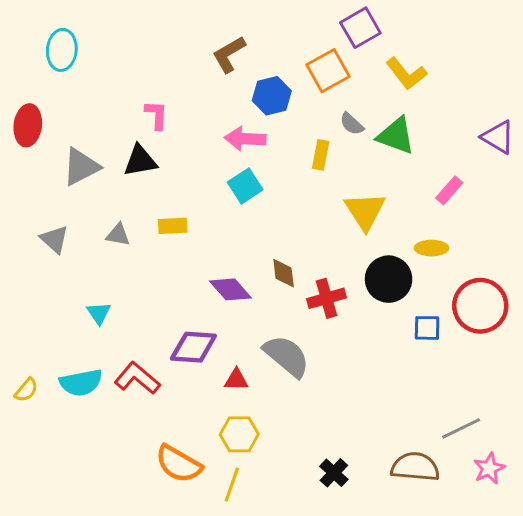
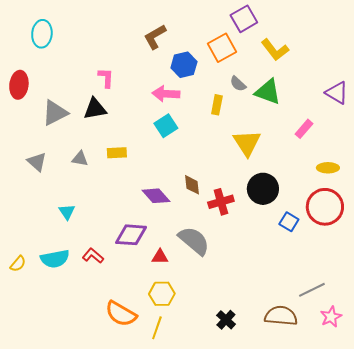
yellow ellipse: (431, 248) -> (328, 168), moved
blue square: (427, 328) -> (289, 222), turned 30
red L-shape: (137, 378) -> (93, 256), size x0.7

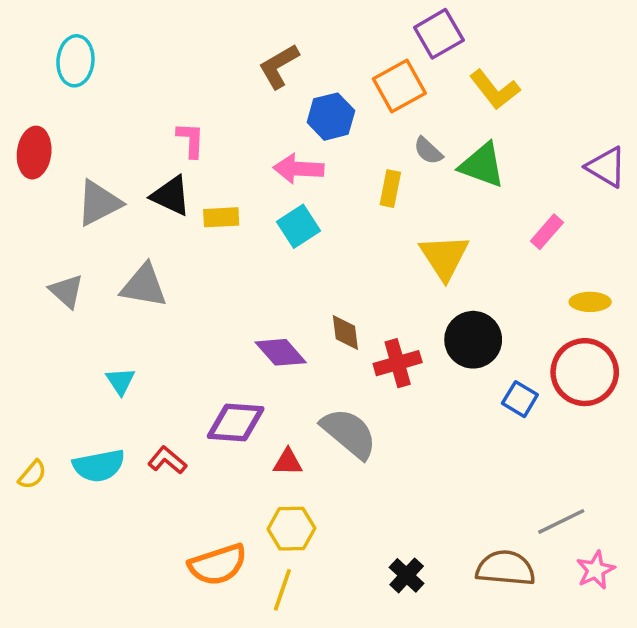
black triangle: (95, 109) -> (171, 196), turned 35
yellow rectangle: (117, 153) -> (221, 217), moved
gray triangle: (80, 159) -> (144, 286), size x1.6
orange semicircle: (121, 314) -> (218, 565), turned -48

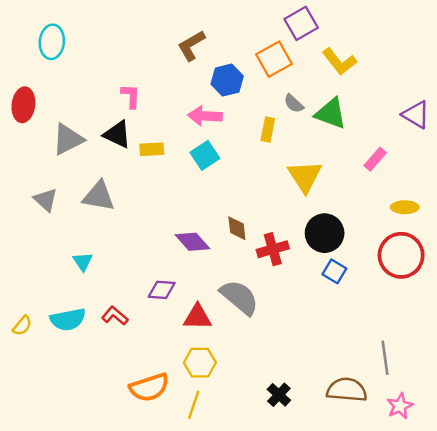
blue square: (520, 399) -> (334, 271), moved
purple diamond: (236, 422) -> (162, 290), size x0.7
red triangle: (288, 462) -> (197, 317), size x1.4
gray line: (561, 521) -> (385, 358), turned -72
pink star: (595, 570) -> (400, 406), moved

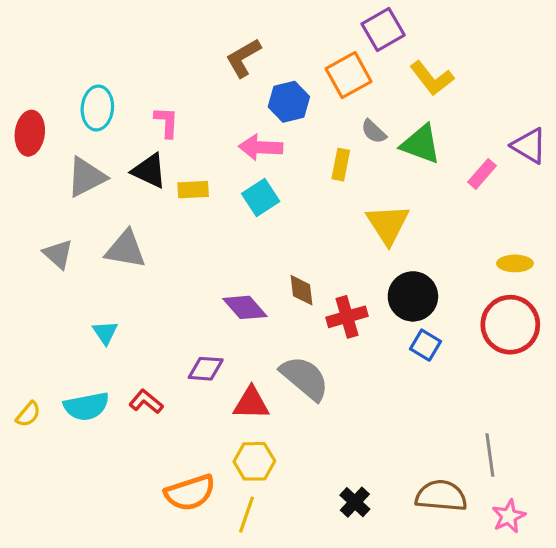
cyan ellipse: (52, 42) -> (97, 108), moved
pink rectangle: (375, 159) -> (482, 174), moved

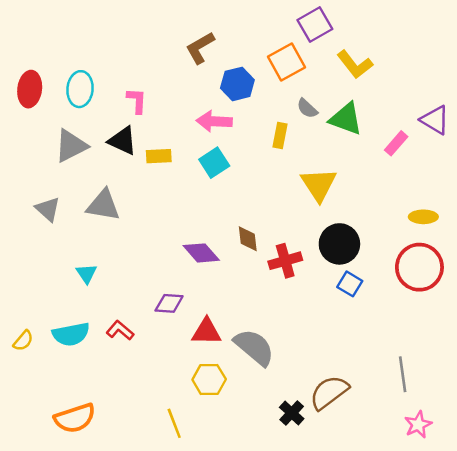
red ellipse: (30, 133) -> (30, 89), moved
gray semicircle: (305, 378) -> (254, 347), moved
orange semicircle: (190, 493) -> (75, 418), moved
brown semicircle: (441, 496) -> (329, 392), moved, turned -42
yellow line: (247, 515) -> (174, 423), moved, turned -40

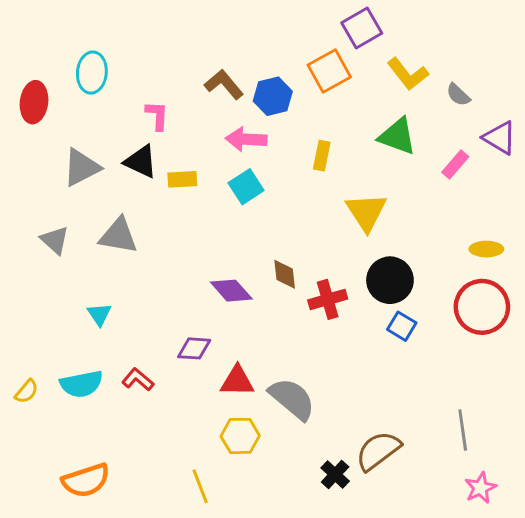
brown L-shape: (200, 48) -> (224, 84), moved, turned 80
cyan ellipse: (80, 89) -> (92, 73), moved
gray semicircle: (307, 108) -> (458, 95), moved

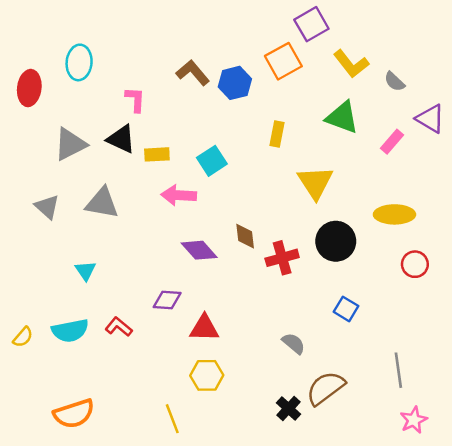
pink arrow: (246, 139) -> (179, 195), moved
yellow ellipse: (486, 249) -> (394, 214), moved, size x1.4
red circle: (482, 307) -> (415, 264), size x0.6
blue square: (402, 326) -> (346, 309), moved
gray semicircle: (292, 399) -> (294, 343), moved, size x0.6

